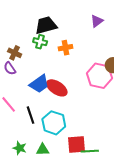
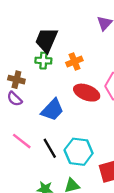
black trapezoid: (46, 25) -> (46, 40), turned -40
red ellipse: (57, 88) -> (87, 93), moved

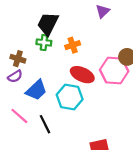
purple semicircle: (15, 99) -> (15, 76), turned -80
blue trapezoid: (52, 110) -> (36, 90), moved
cyan hexagon: (79, 152) -> (70, 97), moved

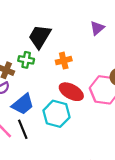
green cross: (44, 43) -> (26, 60), moved
black line: (45, 124) -> (23, 129), moved

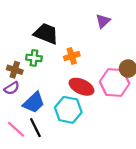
black trapezoid: (40, 37) -> (46, 34), turned 85

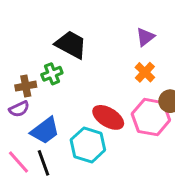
orange cross: (72, 56) -> (145, 72), moved, turned -35
green cross: (34, 58) -> (52, 74), turned -35
brown cross: (15, 70) -> (26, 86), turned -35

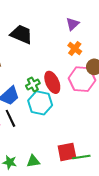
green cross: (52, 74) -> (33, 84), moved
red ellipse: (108, 117) -> (52, 82), turned 40

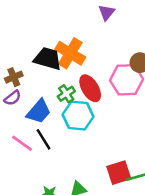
black trapezoid: (21, 34) -> (48, 59), moved
orange cross: (75, 48) -> (70, 53), moved, size x1.6

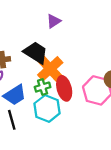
purple triangle: (107, 13) -> (54, 21), moved
orange cross: (70, 53) -> (50, 69), moved

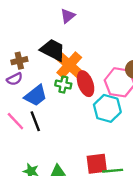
green cross: (43, 87) -> (63, 85), turned 35
cyan hexagon: (47, 108) -> (107, 108), moved

